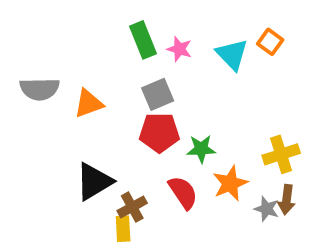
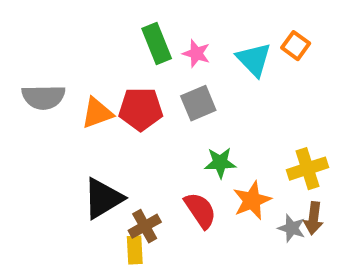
gray square: (158, 94) -> (198, 103), moved
red pentagon: (159, 133) -> (141, 109), moved

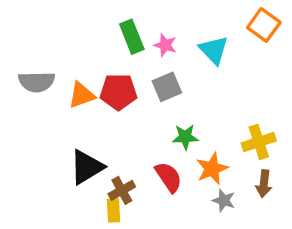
orange square: (296, 46) -> (264, 25), moved, size x1.4
gray star: (292, 228) -> (224, 200), moved

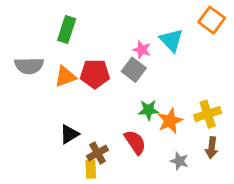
green rectangle: (132, 37) -> (67, 29), moved, turned 40
pink star: (165, 45) -> (142, 50), moved
gray square: (167, 87) -> (134, 70), turned -30
black triangle: (87, 167) -> (69, 134), size x0.7
orange star: (212, 169) -> (170, 121), moved

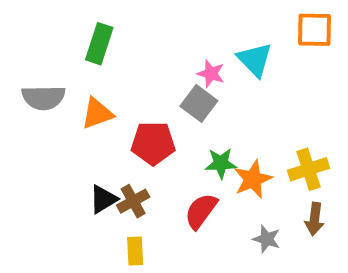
orange square: (212, 20) -> (314, 30), turned -35
red pentagon: (95, 74) -> (153, 143), moved
red semicircle: (135, 142) -> (201, 211), turned -110
brown cross: (98, 153) -> (133, 201), moved

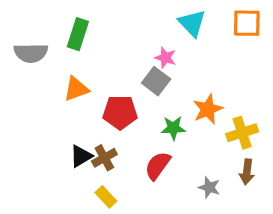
cyan triangle: (255, 60) -> (192, 23), moved
gray semicircle: (43, 98) -> (31, 53), moved
orange star: (253, 179) -> (208, 109), moved
yellow rectangle: (135, 251) -> (106, 197), turned -40

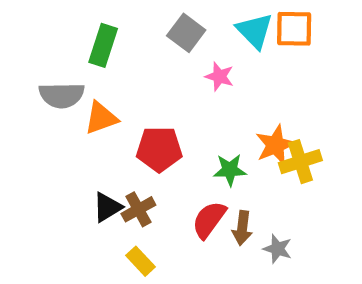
orange square: (247, 23) -> (294, 29), moved
gray semicircle: (31, 53) -> (62, 95), moved
gray square: (156, 81) -> (186, 33), moved
yellow cross: (242, 133) -> (300, 162), moved
brown arrow: (247, 172) -> (242, 228), moved

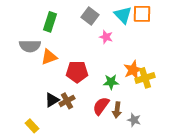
yellow rectangle: (141, 261) -> (32, 126), moved

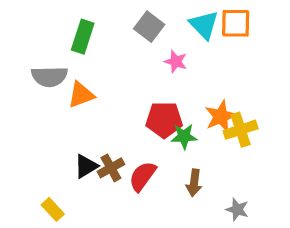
red pentagon: (77, 72) -> (164, 120), moved
red semicircle: (101, 106) -> (143, 176), moved
gray star: (134, 120) -> (237, 209), moved

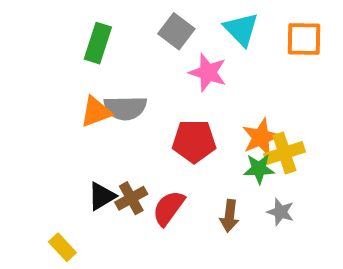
orange square: (236, 23) -> (304, 39), moved
pink star: (176, 62) -> (208, 72), size x1.4
gray semicircle: (49, 76) -> (125, 108), moved
green star: (184, 136) -> (259, 169), moved
gray star: (237, 209) -> (281, 212), moved

